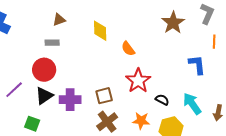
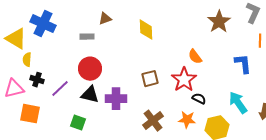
gray rectangle: (52, 43) -> (87, 37), moved
orange semicircle: (128, 49) -> (195, 57), moved
black triangle: (44, 96) -> (90, 95), turned 48
brown square: (104, 96) -> (150, 79), moved
black semicircle: (162, 100) -> (199, 99), moved

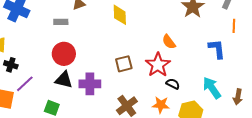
purple line: (60, 89) -> (25, 84), moved

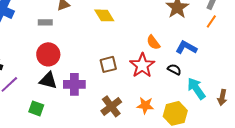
yellow diamond: (120, 15) -> (104, 15), turned -30
orange line: (234, 26) -> (211, 21), moved, turned 32
blue L-shape: (217, 49) -> (186, 47), moved, turned -55
black semicircle: (173, 84) -> (174, 69), moved

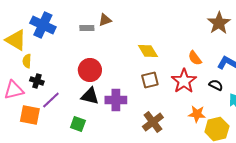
yellow diamond: (104, 15) -> (148, 51), moved
gray rectangle: (45, 22) -> (87, 28), moved
orange star: (145, 105) -> (197, 114), moved

